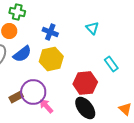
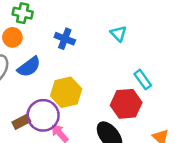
yellow hexagon: (51, 59) -> (66, 92), moved
red hexagon: (85, 83) -> (126, 104), moved

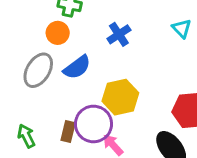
blue cross: (65, 39) -> (119, 34), turned 36
brown rectangle: (21, 122) -> (68, 131), turned -48

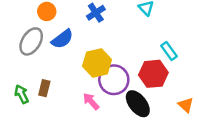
purple circle: (93, 124) -> (114, 80), moved
brown rectangle: (68, 131) -> (44, 88), moved

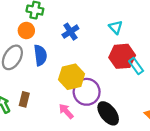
blue semicircle: (62, 39) -> (40, 55), turned -60
red hexagon: (153, 74) -> (122, 56), moved

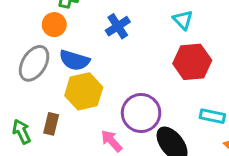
blue semicircle: (40, 55) -> (74, 60), turned 114
cyan rectangle: (136, 66) -> (212, 116), moved, turned -42
yellow hexagon: (72, 77) -> (84, 91), moved

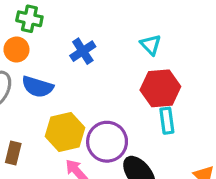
yellow hexagon: (84, 91) -> (65, 132), moved
cyan rectangle: (212, 116) -> (167, 121), moved, turned 70

